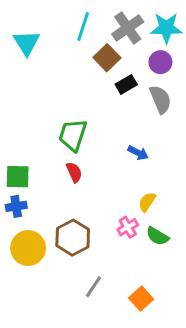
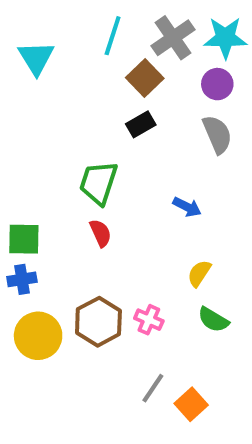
black rectangle: (126, 84) -> (141, 124), moved
pink cross: (128, 227) -> (149, 320), moved, turned -36
gray line: (94, 287) -> (153, 388), moved

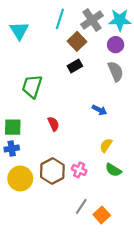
green trapezoid: (98, 183) -> (32, 86), moved

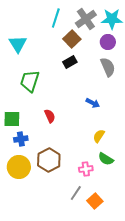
cyan triangle: (19, 31) -> (18, 44), moved
blue cross: (12, 149) -> (21, 139), moved
pink cross: (79, 170) -> (86, 169), moved, turned -32

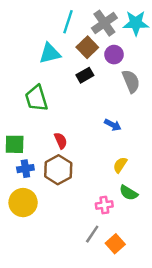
purple circle: (108, 42) -> (114, 55), moved
cyan triangle: (18, 44) -> (50, 53), moved, turned 48
green trapezoid: (30, 81) -> (36, 98), turned -35
brown hexagon: (49, 160) -> (58, 170), moved

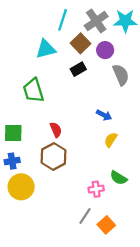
yellow semicircle: (120, 165) -> (111, 140), moved
blue cross: (25, 169) -> (12, 161), moved

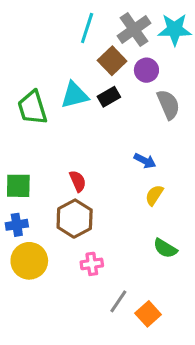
cyan triangle: (46, 49) -> (75, 95), moved
green trapezoid: (33, 90) -> (32, 108), moved
pink cross: (96, 189) -> (92, 264), moved

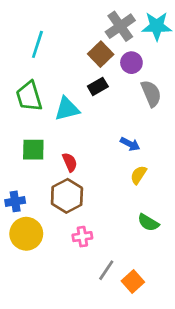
cyan line: (87, 28) -> (37, 44), moved
cyan triangle: (75, 95) -> (67, 109), moved
green square: (18, 186) -> (33, 150), moved

